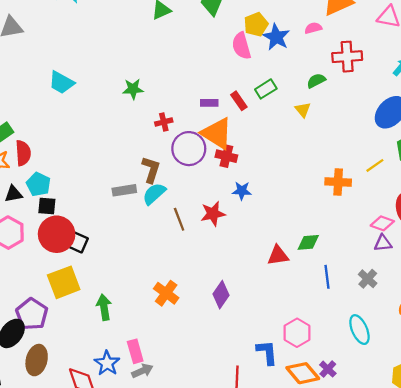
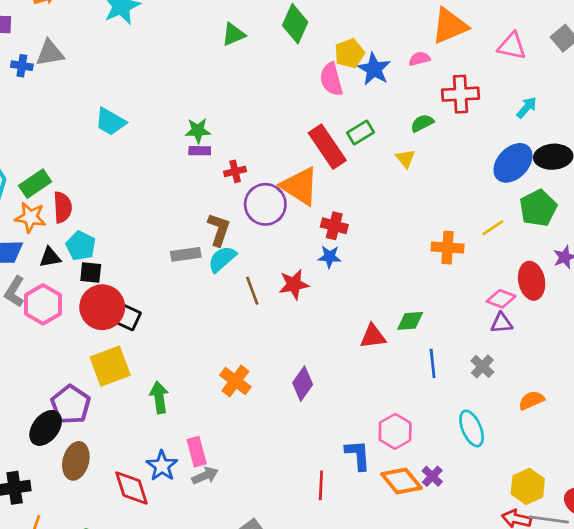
red rectangle: (239, 101) -> (327, 147), size x1.8
purple rectangle: (209, 103) -> (200, 151), moved
red cross: (226, 156) -> (334, 226), moved

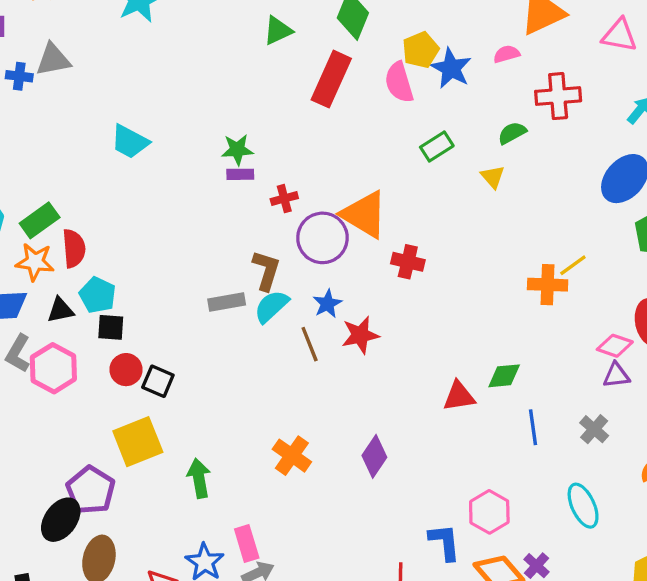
red rectangle: (327, 147) -> (331, 79), moved, turned 60
yellow line: (493, 228) -> (573, 265), moved
blue star: (330, 257) -> (327, 304), moved, turned -30
red circle: (102, 307) -> (126, 370), size x0.6

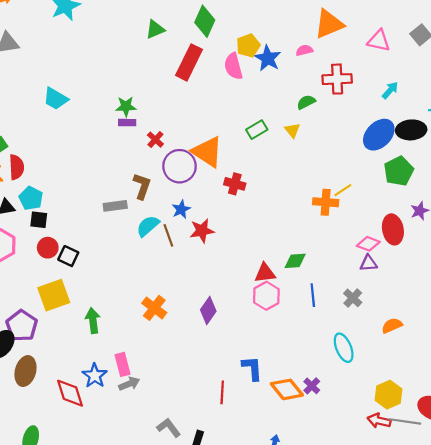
green rectangle: (437, 147) -> (257, 130), moved
red cross: (284, 199) -> (155, 140), turned -35
cyan semicircle: (271, 306) -> (148, 226), moved
pink hexagon: (489, 512) -> (266, 296), moved

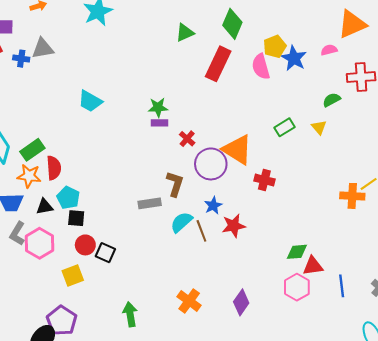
green diamond: (295, 261) -> (297, 252), moved
red triangle: (265, 273) -> (313, 266), moved
yellow square: (54, 295) -> (73, 276), moved, size x0.7

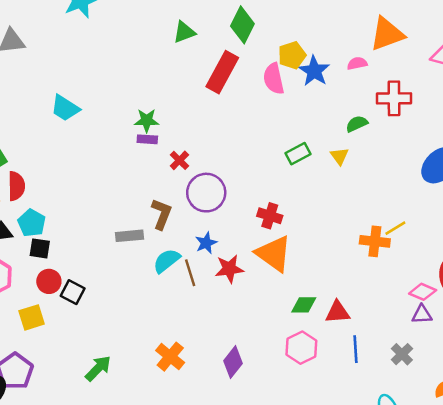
orange triangle: (237, 150) -> (274, 254), moved
red triangle: (313, 266) -> (338, 312), moved
green arrow: (130, 314) -> (98, 368), turned 50

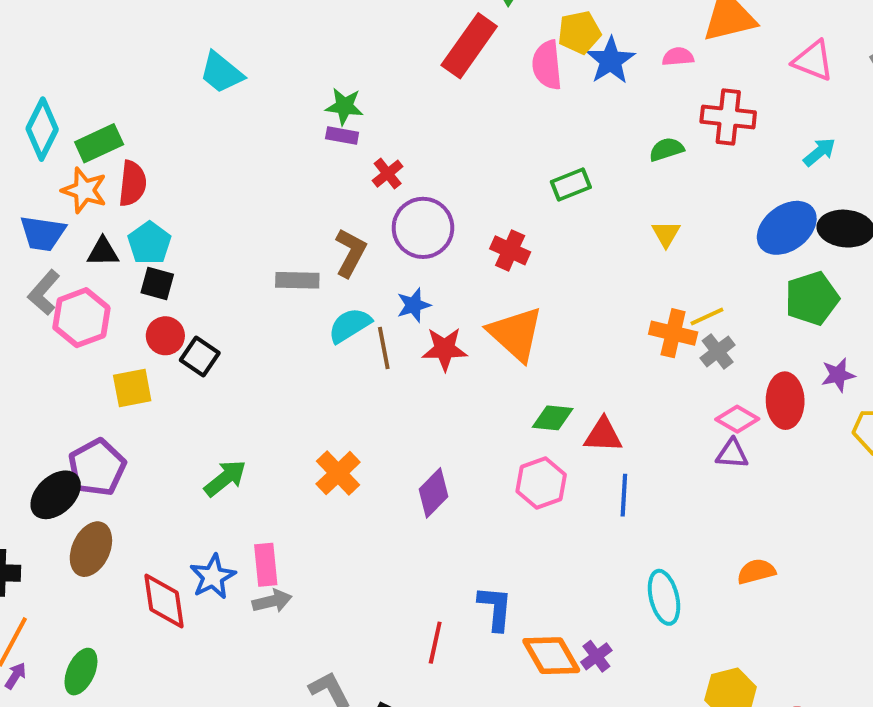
yellow triangle: (339, 156) -> (666, 234), moved
red cross: (270, 216) -> (510, 250), moved
gray cross: (402, 354) -> (718, 351), moved

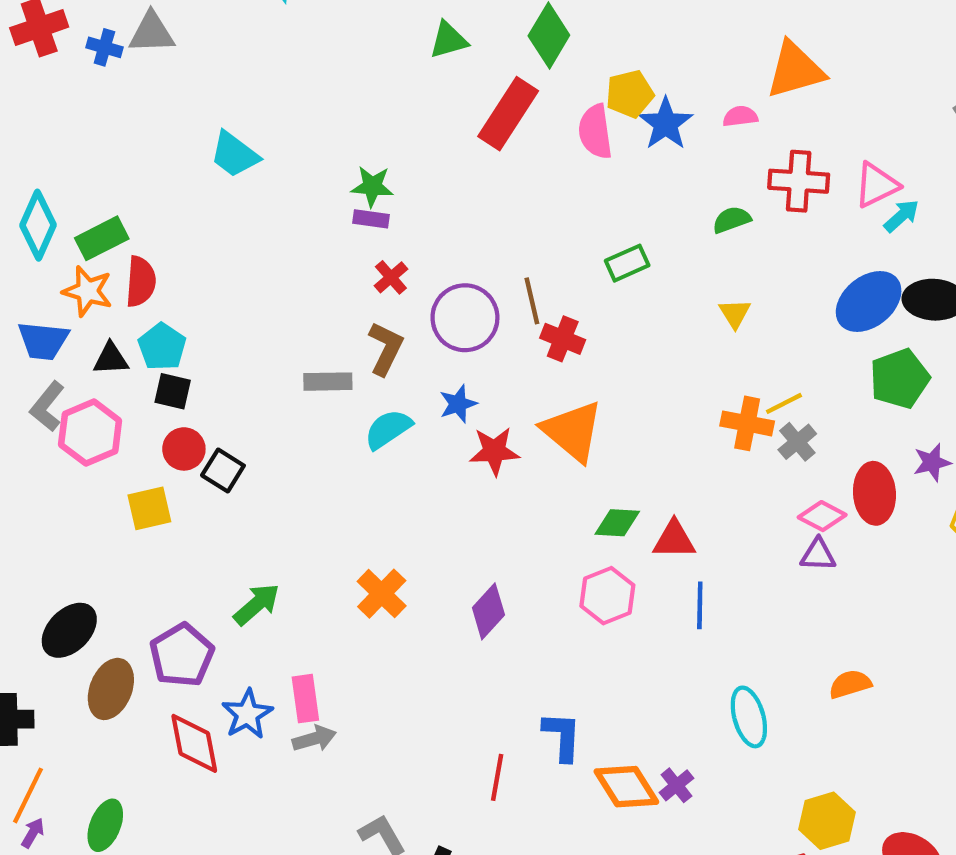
pink triangle: (813, 61) -> (876, 185), moved, turned -45
red cross: (388, 174) -> (391, 277), moved
brown line: (384, 348) -> (532, 301), moved
purple pentagon: (97, 467) -> (182, 655), moved

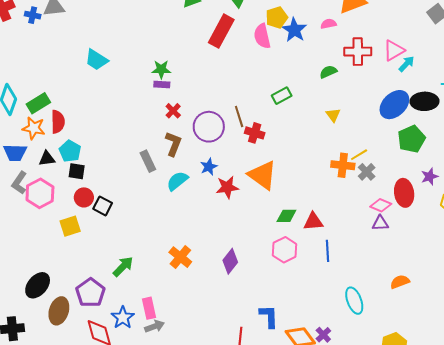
gray rectangle: (328, 382) -> (148, 161), turned 70

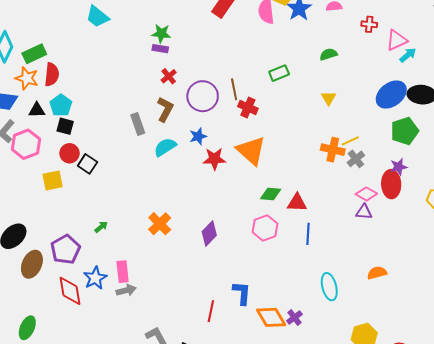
red cross: (358, 52) -> (369, 24), moved, size x0.6
purple star: (430, 177) -> (399, 167), moved
green arrow: (123, 267) -> (101, 227), size x0.6

